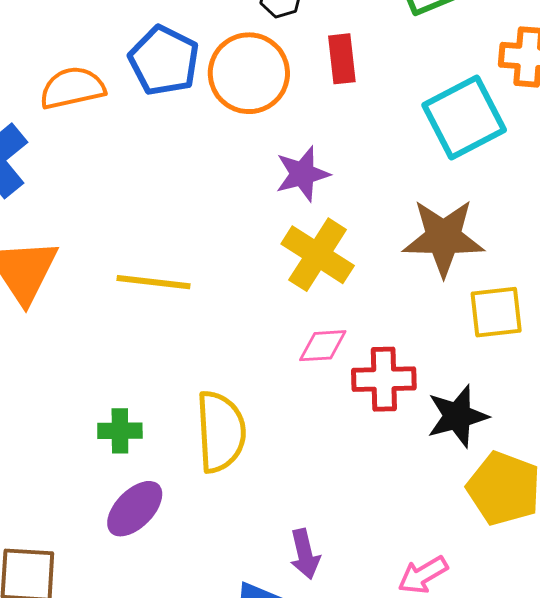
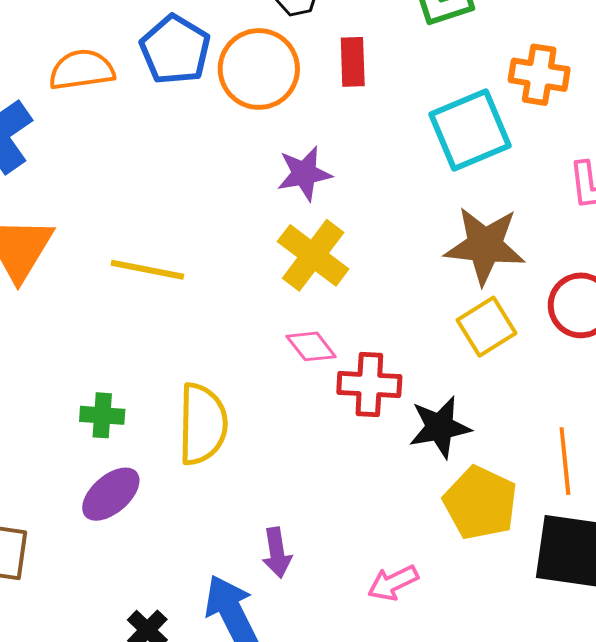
brown star: (443, 238) -> (485, 246), moved
yellow square: (496, 312) -> (486, 327), turned -30
pink diamond: (323, 346) -> (311, 346), turned 51

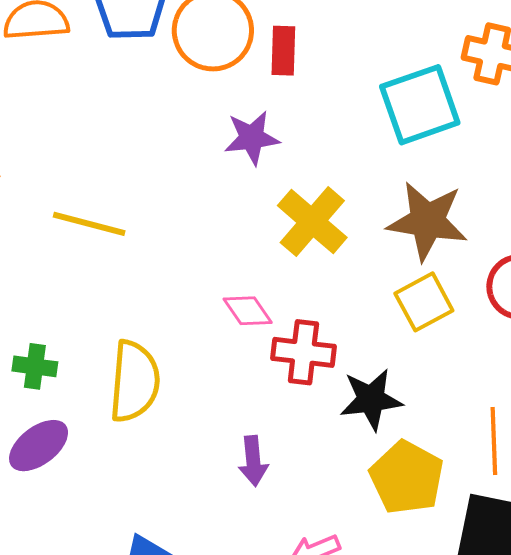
red rectangle: (353, 62) -> (283, 51), moved
yellow cross: (313, 255) -> (312, 222), moved
purple arrow: (277, 553) -> (253, 461), moved

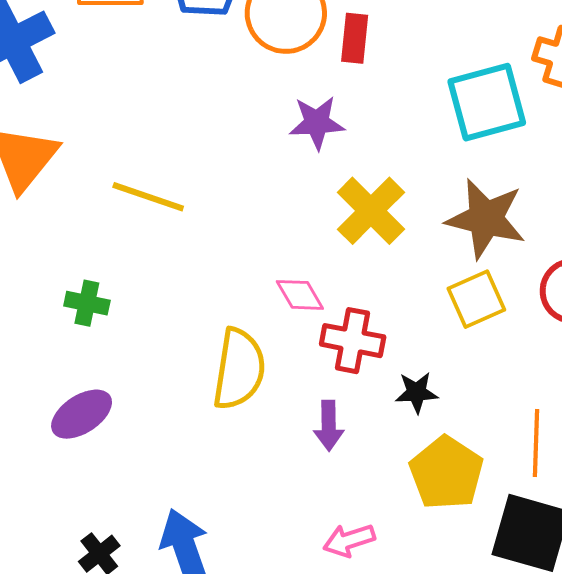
green cross: (35, 366) -> (87, 303), moved
yellow semicircle: (134, 381) -> (239, 369), moved
black star: (371, 399) -> (417, 392), size x0.7
purple arrow: (253, 461) -> (329, 426), moved

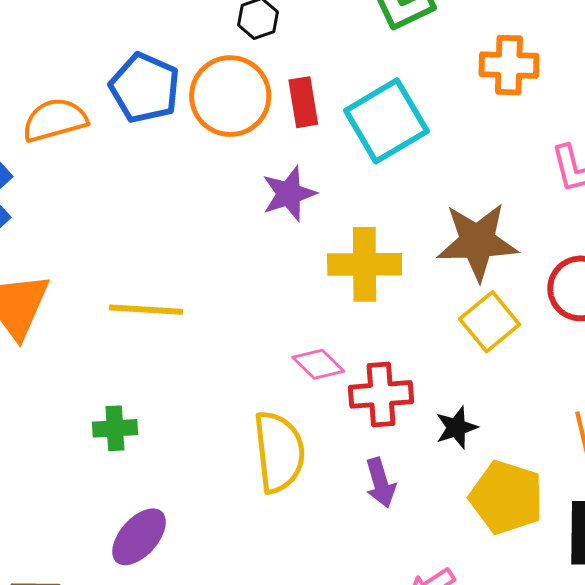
cyan square: (487, 102) -> (386, 121), moved
yellow cross: (371, 211) -> (365, 264), turned -30

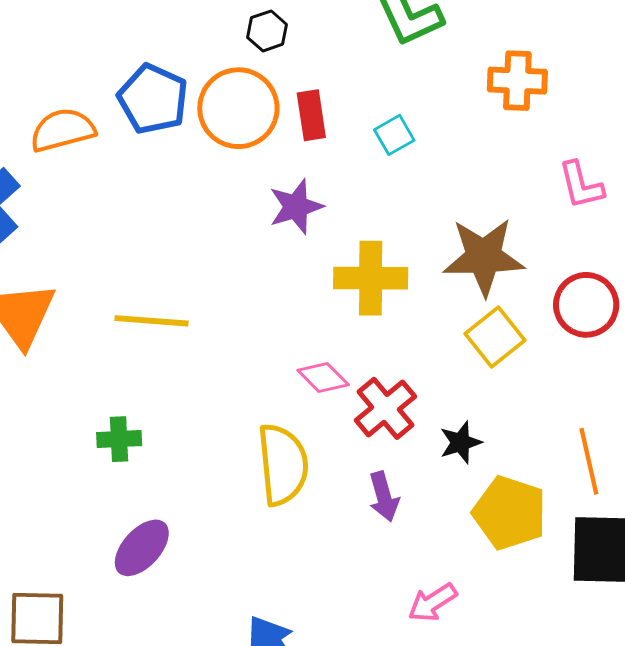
cyan square: (386, 121) -> (394, 135), size x0.5
red cross: (381, 394) -> (385, 408), turned -36

